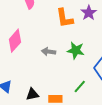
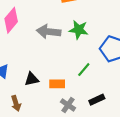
gray arrow: (49, 52) -> (49, 32), size x1.5

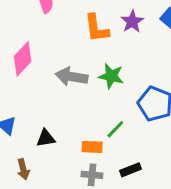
orange rectangle: (57, 84) -> (92, 147), moved
gray cross: (68, 105) -> (92, 175), turned -32

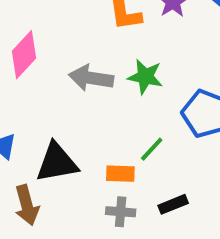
black triangle: (46, 138) -> (57, 163), size x1.6
brown arrow: (23, 169) -> (27, 205), size x1.4

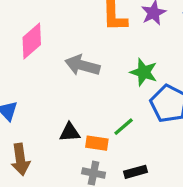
green star: (145, 77) -> (144, 72), moved
black triangle: (57, 163) -> (70, 132), moved, size x0.6

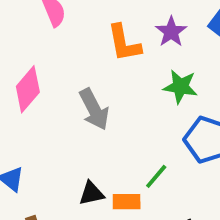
gray arrow: (82, 65) -> (94, 109), turned -124
green star: (144, 72) -> (180, 87), moved

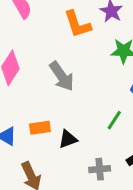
orange rectangle: (127, 202) -> (40, 128), moved

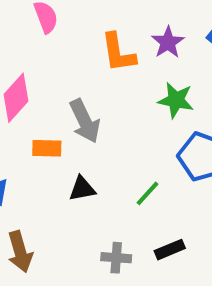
orange rectangle: (40, 128) -> (47, 148), moved
black triangle: (68, 139) -> (82, 189), moved

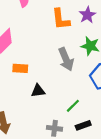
gray arrow: (85, 121) -> (66, 59), moved
green line: (147, 193) -> (73, 106), moved

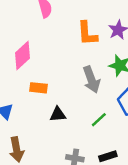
green line: (73, 106) -> (99, 120), moved

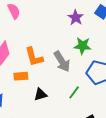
orange L-shape: (87, 34) -> (34, 57), moved

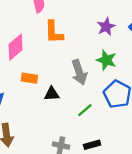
orange L-shape: (34, 57) -> (54, 32), moved
black triangle: (40, 94) -> (52, 94), moved

